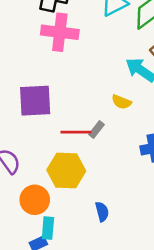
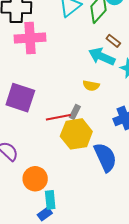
purple square: (35, 101) -> (20, 98), turned 32
yellow hexagon: (66, 170) -> (76, 134), moved
blue semicircle: (102, 212) -> (105, 157), moved, size x1.8

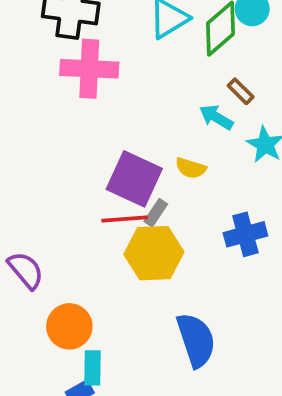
cyan arrow: (102, 56) -> (216, 117), size x0.7
purple square: (20, 98) -> (134, 179), moved
blue semicircle: (105, 157) -> (196, 340), moved

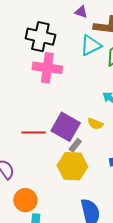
red line: (125, 219) -> (34, 133), moved

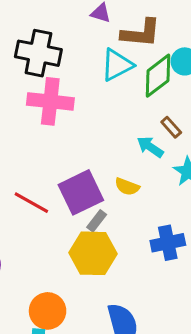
purple square: (66, 127) -> (81, 192), turned 36
red line: (34, 133) -> (31, 203), turned 30
orange circle: (25, 200) -> (48, 311), moved

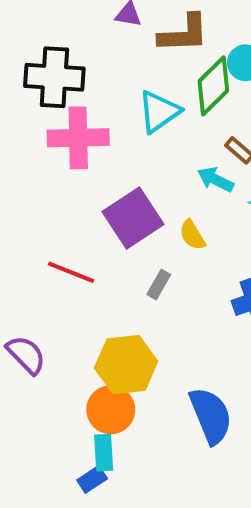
cyan triangle: (117, 65) -> (159, 112), moved
yellow semicircle: (127, 187) -> (192, 235), turned 45
purple square: (81, 192) -> (133, 218), moved
yellow hexagon: (93, 253) -> (126, 365), moved

